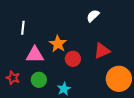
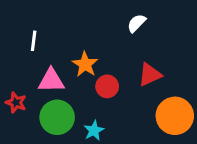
red star: (13, 78) -> (16, 103), moved
green circle: (39, 80) -> (57, 117), size x1.5

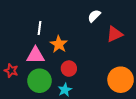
white line: (34, 41) -> (40, 28), moved
red triangle: (150, 75) -> (114, 34), moved
red circle: (107, 86) -> (69, 69), moved

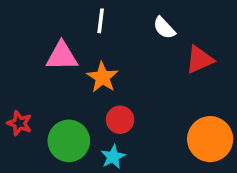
white semicircle: (94, 16) -> (164, 28), turned -88
white line: (40, 28) -> (101, 21), moved
pink triangle: (35, 55) -> (62, 56), moved

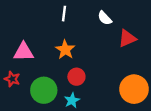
pink triangle: (62, 56) -> (23, 52), moved

